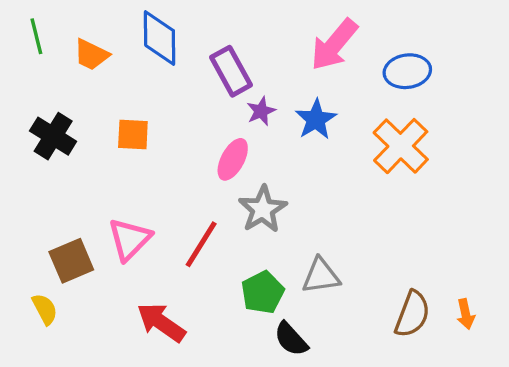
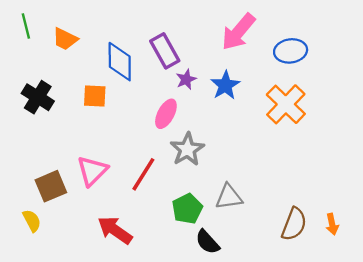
blue diamond: (160, 38) -> (120, 62), moved

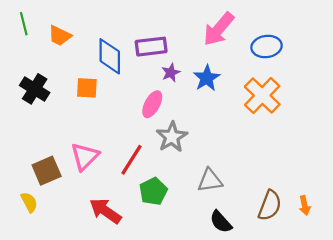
purple rectangle: (165, 51) -> (151, 47), turned -68
green pentagon: (187, 209) -> (153, 191), moved
black semicircle: (207, 242) -> (221, 222), moved

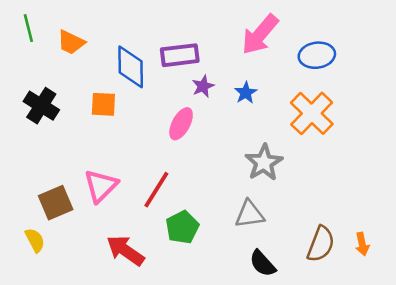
blue star: (207, 78) -> (246, 93), size x0.7
gray star: (172, 137) -> (264, 163), moved

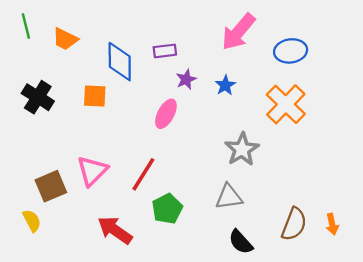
purple rectangle: (180, 55) -> (165, 51), size x0.7

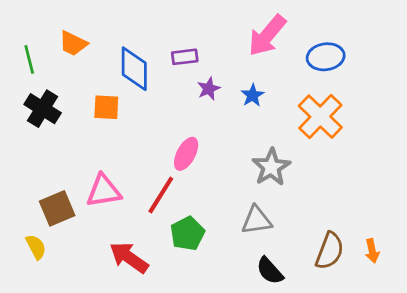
green line: (26, 26) -> (29, 59), moved
pink ellipse: (166, 114) -> (186, 154), moved
pink triangle: (92, 171) -> (104, 191), turned 36

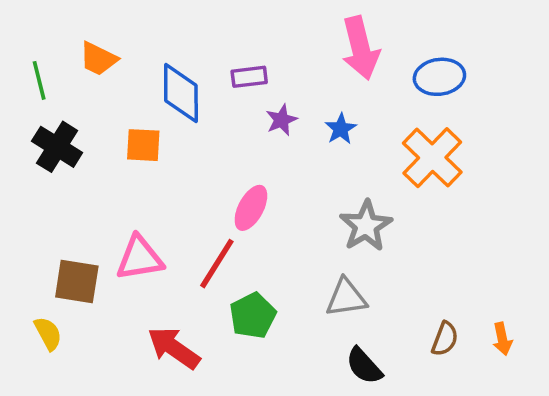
pink arrow: (267, 36) -> (360, 48), turned -54
brown square: (57, 208) -> (77, 281), turned 32
brown semicircle: (330, 251) -> (445, 339), size x0.7

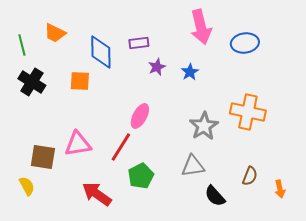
orange cross: (432, 158) -> (248, 112), moved, turned -32
brown semicircle: (445, 339) -> (250, 176), moved
black semicircle: (364, 366) -> (215, 196), moved

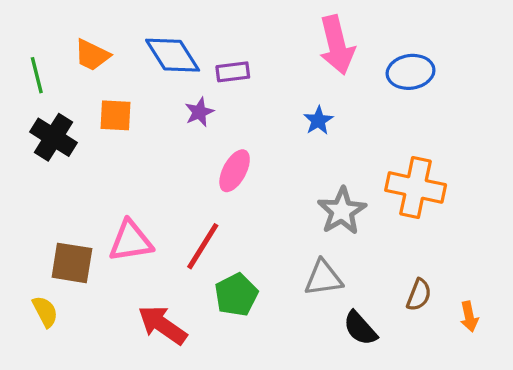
blue diamond: (101, 52) -> (173, 55), moved, turned -32
purple star: (157, 67) -> (199, 112), moved
orange square: (80, 81) -> (116, 115), moved
pink ellipse: (140, 116) -> (235, 171), moved

